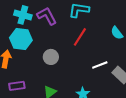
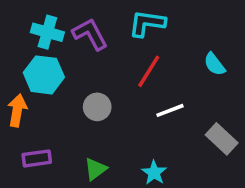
white line: (100, 65) -> (170, 110), moved

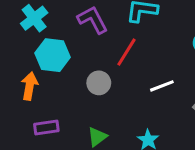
cyan cross: (47, 32) -> (34, 18), moved, turned 36
red line: (149, 71) -> (127, 52), moved

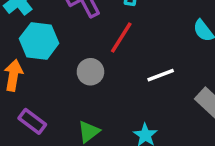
purple rectangle: (46, 128) -> (32, 121), turned 45

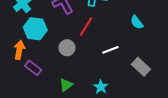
purple rectangle: (32, 121) -> (33, 68), moved

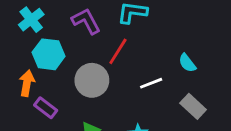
cyan semicircle: (137, 22) -> (187, 63), moved
gray circle: (67, 48) -> (92, 80), size x1.5

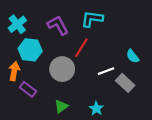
gray rectangle: (193, 106) -> (125, 83), moved

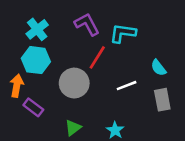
cyan L-shape: (92, 19) -> (123, 33), moved
cyan cross: (17, 24) -> (37, 29), moved
purple L-shape: (58, 25) -> (87, 24), moved
gray rectangle: (125, 83) -> (162, 100), moved, turned 36

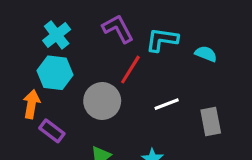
cyan semicircle: (159, 68) -> (206, 54), moved, turned 150

